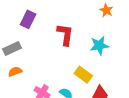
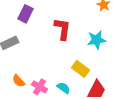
orange semicircle: (15, 72) -> (19, 81), moved, turned -112

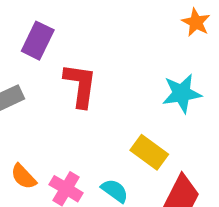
red L-shape: (63, 29) -> (80, 85), moved

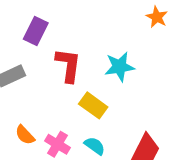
cyan star: (182, 93) -> (120, 67), moved
yellow rectangle: (149, 152) -> (93, 105), moved

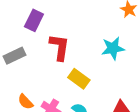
cyan star: (120, 67) -> (113, 48), moved

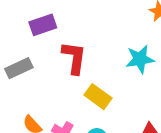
purple rectangle: (34, 20) -> (43, 25), turned 45

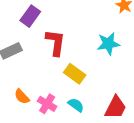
purple rectangle: (43, 25) -> (30, 16), turned -35

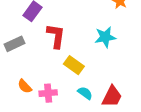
pink cross: (47, 104) -> (48, 93), turned -36
cyan semicircle: (76, 105) -> (85, 93), moved

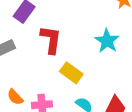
cyan star: (105, 37) -> (107, 41), turned -30

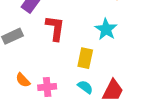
yellow rectangle: (71, 73) -> (85, 58), moved, turned 66

